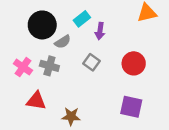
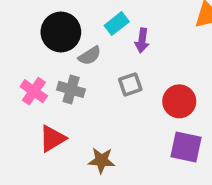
gray square: (92, 62) -> (130, 84), turned 35
red circle: (134, 63) -> (179, 101), moved
red triangle: (36, 101) -> (52, 139), turned -40

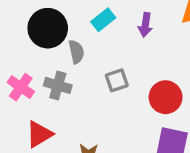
purple arrow: (142, 40) -> (145, 25), moved
gray semicircle: (90, 56) -> (76, 52), turned -70

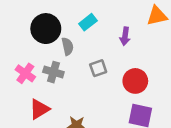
purple arrow: (145, 25) -> (125, 36), moved

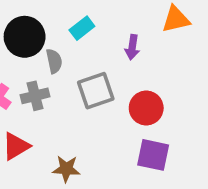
gray square: (98, 68) -> (96, 91), size x1.5
gray cross: (53, 72) -> (35, 96), turned -30

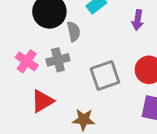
gray square: (96, 91) -> (105, 76), moved

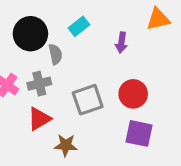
red triangle: (42, 101) -> (39, 119), moved

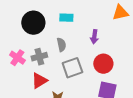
cyan rectangle: (79, 26) -> (66, 18), turned 40
purple arrow: (121, 43) -> (94, 37), moved
gray semicircle: (55, 54) -> (61, 45), moved

